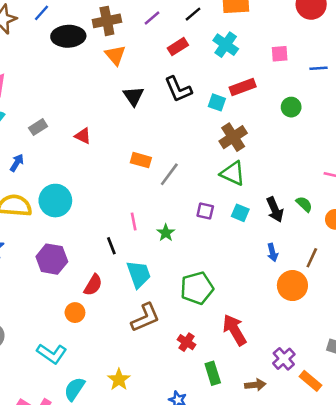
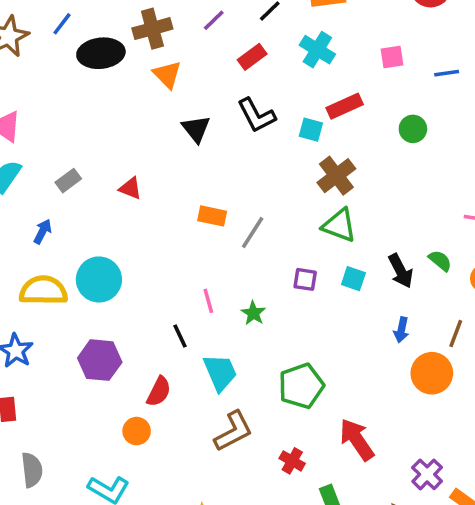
blue arrow: (272, 252) -> (401, 330), turned 30

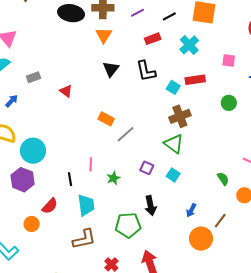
black arrow: (401, 271) -> (150, 206), moved
cyan circle: (99, 279) -> (33, 151), moved

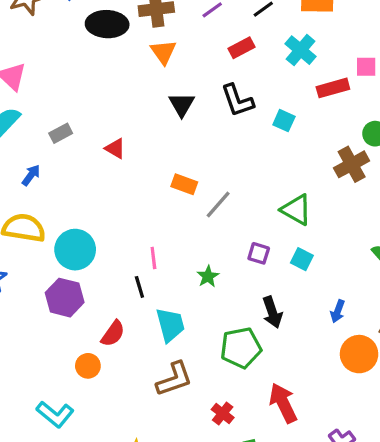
red rectangle: (195, 80) -> (333, 88), moved
brown cross: (180, 116) -> (352, 164), moved
pink line: (91, 164) -> (153, 258), moved

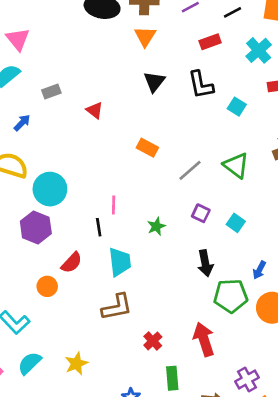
gray line: (218, 204) -> (190, 170), moved
green triangle: (296, 210) -> (236, 165), moved
green pentagon: (241, 348) -> (231, 296), moved

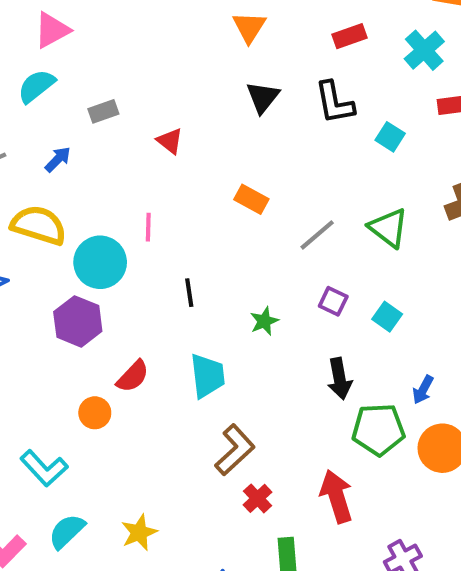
pink triangle: (18, 39) -> (52, 30), turned 40
pink line: (114, 205) -> (148, 227), moved
black line: (99, 227) -> (189, 293), moved
brown L-shape: (117, 307) -> (235, 450), moved, turned -32

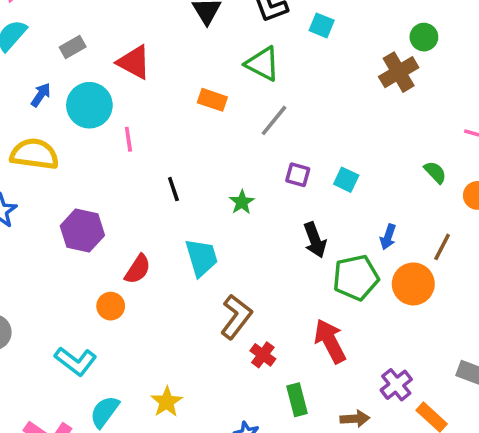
red triangle: (170, 141) -> (134, 62), size x1.5
green triangle: (388, 228) -> (263, 64), moved
cyan circle: (100, 262) -> (89, 105), moved

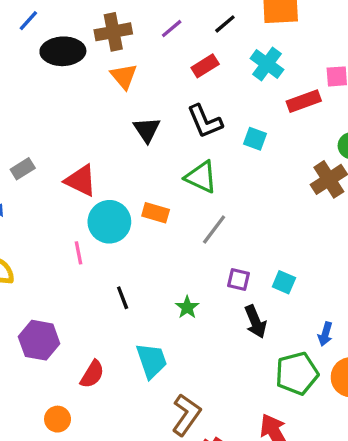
cyan circle: (89, 105) -> (109, 222), moved
black arrow: (315, 240) -> (255, 322), moved
orange circle: (111, 306) -> (58, 419), moved

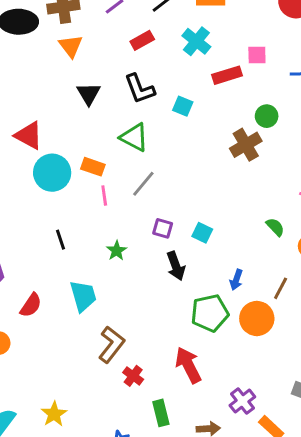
pink line: (78, 253) -> (104, 196), moved

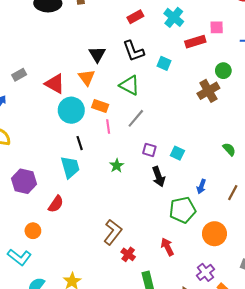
orange triangle: (71, 46) -> (87, 77), moved
black line: (61, 240) -> (80, 143), moved
cyan trapezoid: (83, 296) -> (70, 167), moved
orange circle: (257, 318) -> (214, 234), moved
red arrow: (188, 365) -> (167, 247), size x0.7

